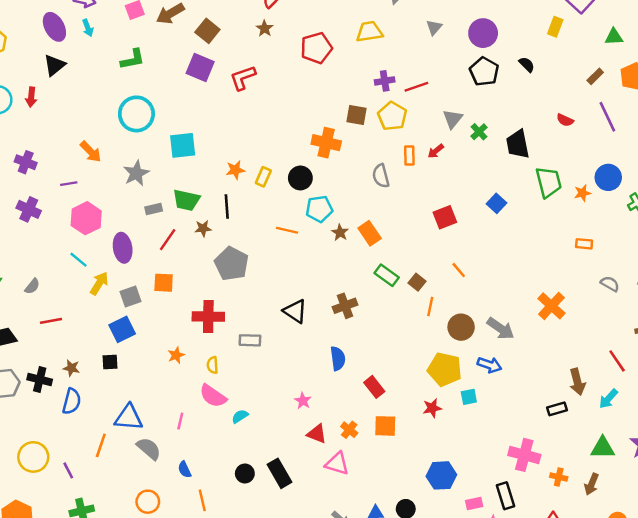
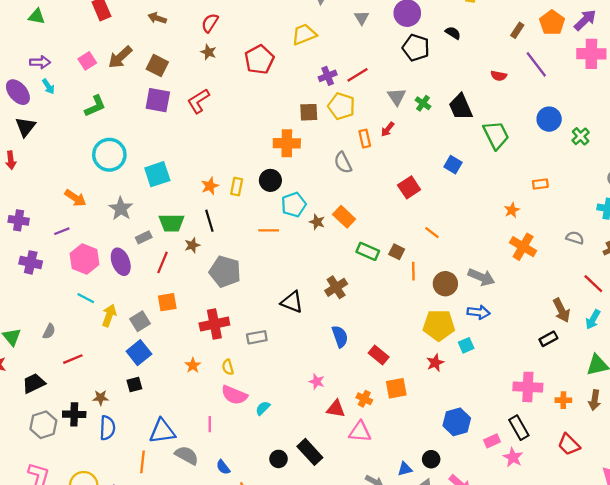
orange star: (582, 193) -> (512, 210), moved
purple ellipse: (123, 248) -> (121, 262), moved
gray semicircle: (610, 284) -> (575, 238), moved

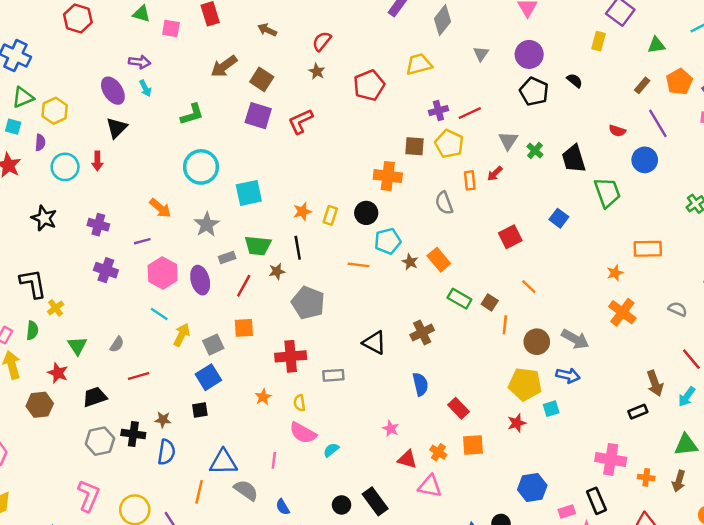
pink square: (87, 61) -> (171, 28), moved, turned 36
blue circle: (549, 119) -> (645, 160), moved
orange rectangle: (540, 184) -> (648, 249), size x1.6

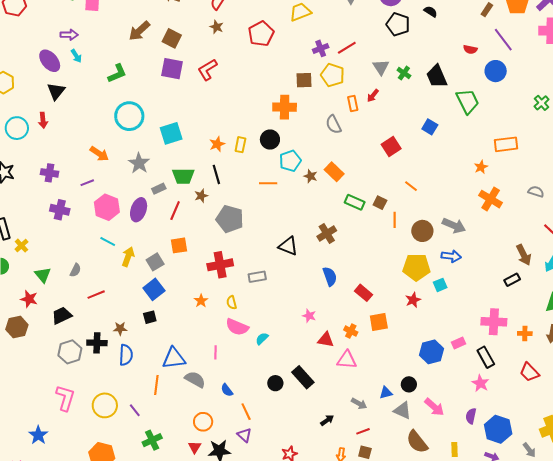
purple ellipse: (200, 280) -> (139, 210), turned 40
pink rectangle: (567, 512) -> (459, 343), moved

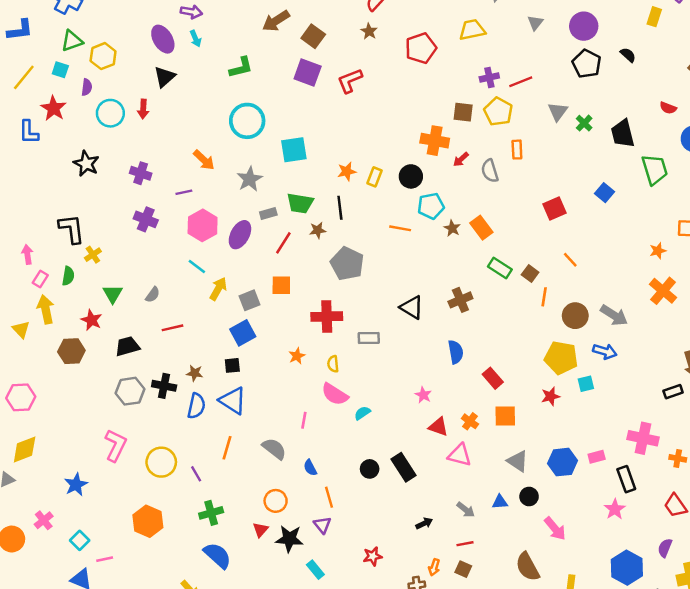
red arrow: (373, 96) -> (461, 159), moved
blue triangle: (174, 358) -> (233, 401), moved, turned 30
gray triangle: (402, 411) -> (518, 461), moved
purple semicircle: (471, 416) -> (665, 548), moved

